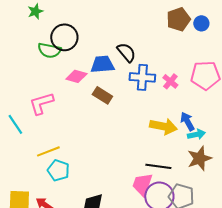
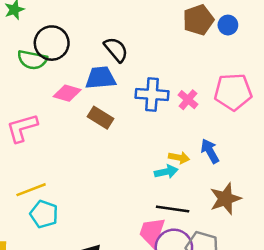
black semicircle: (126, 52) -> (116, 49), moved
yellow arrow: (163, 126) -> (179, 158), size x0.6
cyan arrow: (196, 134) -> (166, 172), moved

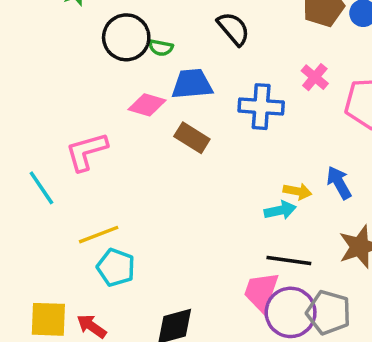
black semicircle: (116, 49) -> (233, 29), moved
green semicircle: (32, 60) -> (161, 48), moved, size x0.6
pink cross: (188, 100) -> (315, 77), moved

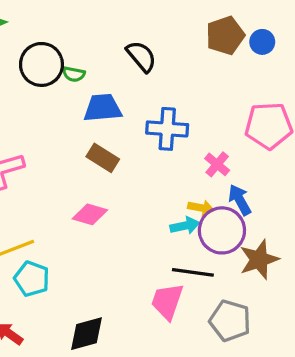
pink cross: (315, 77) -> (217, 164), moved
pink diamond: (147, 105) -> (90, 214), moved
purple circle: (291, 312) -> (222, 230), moved

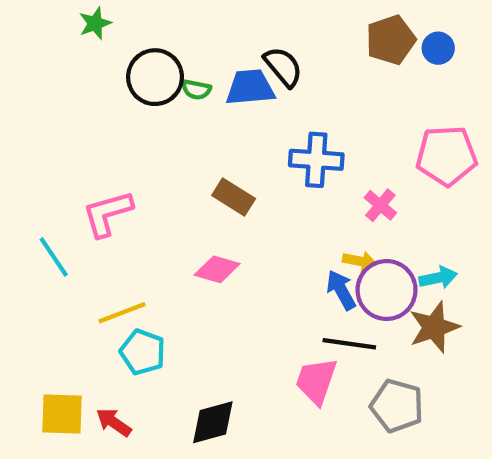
blue trapezoid: (103, 108) -> (250, 87), moved
blue arrow: (240, 200) -> (341, 290), moved
cyan arrow: (185, 226) -> (438, 278), moved

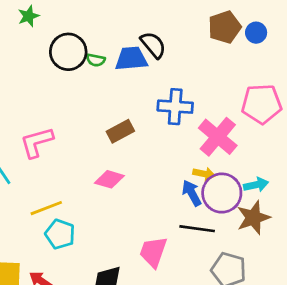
brown rectangle: (234, 197) -> (120, 131), turned -60
pink cross: (380, 205) -> (218, 137), size x1.8
pink trapezoid: (316, 381) -> (153, 252), moved

